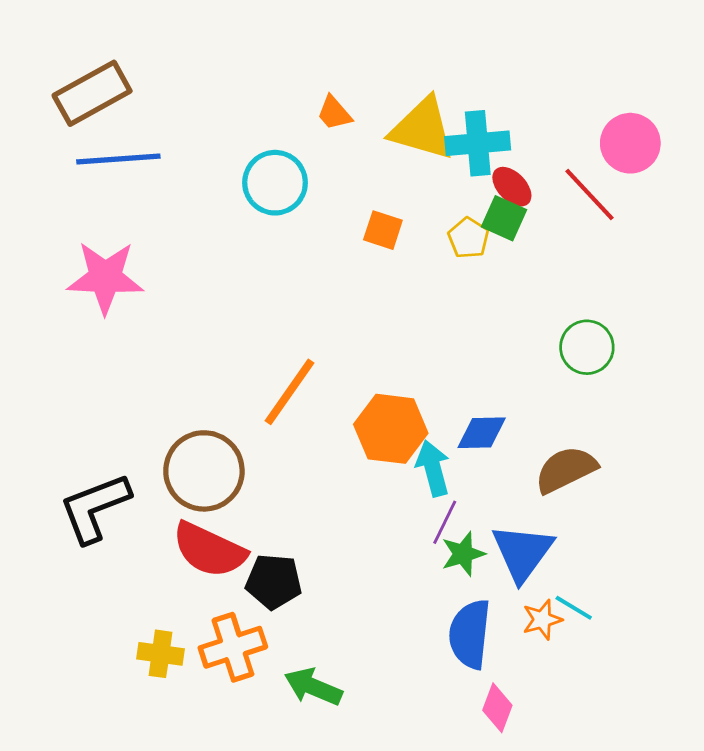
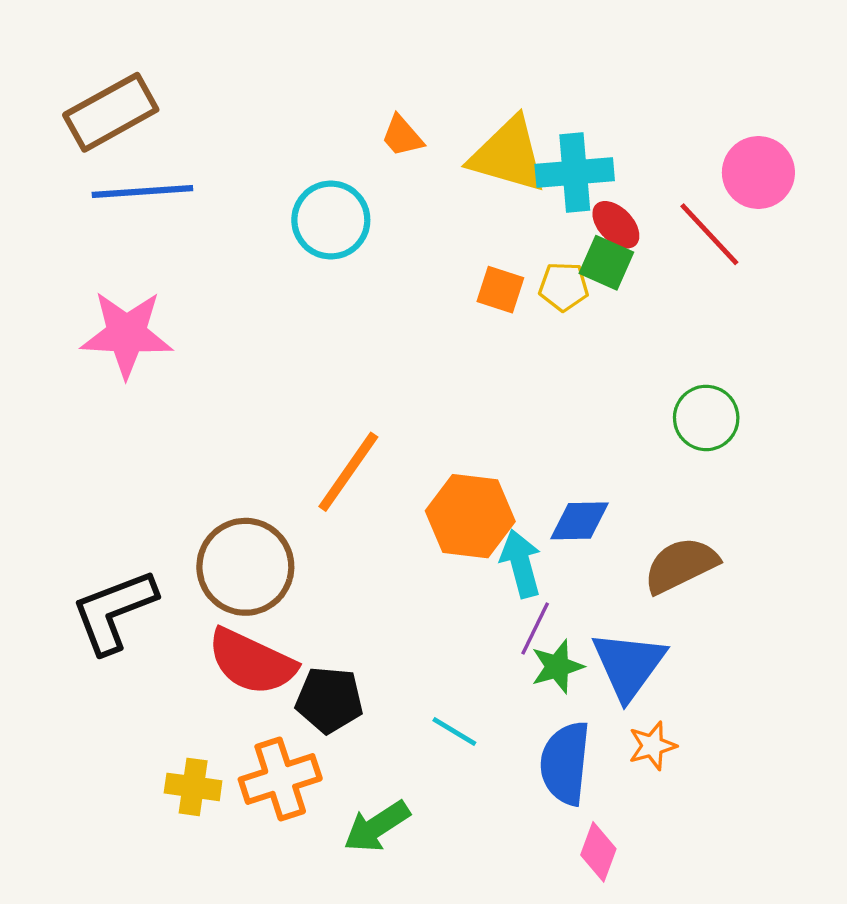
orange square: (383, 230) -> (500, 290), moved
yellow pentagon: (468, 238) -> (564, 287), turned -30
cyan line: (574, 608) -> (454, 731), moved
green arrow: (313, 687) -> (377, 826), turned -56

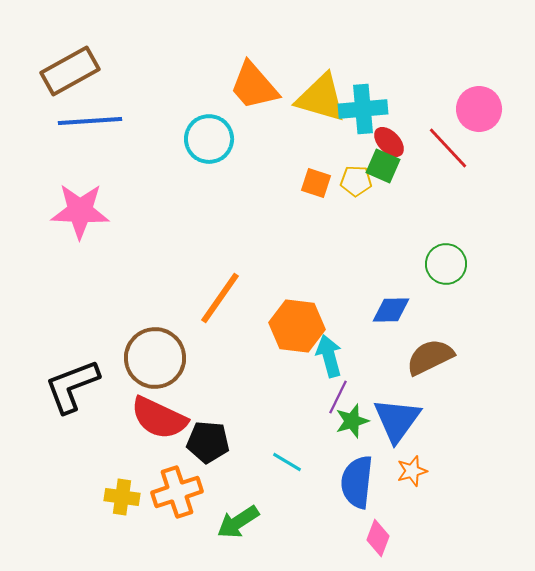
orange trapezoid: (402, 136) -> (254, 86), size x1.8
blue diamond: (579, 521) -> (391, 310), moved

